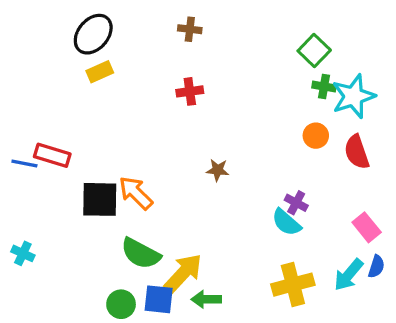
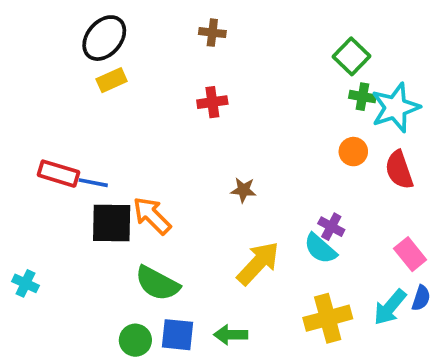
blue line: (24, 163) -> (93, 183), moved
yellow arrow: (183, 273) -> (258, 263), moved

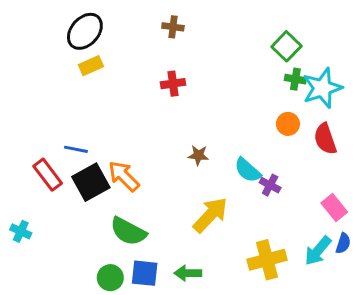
red rectangle: (58, 174) -> (48, 175), moved, turned 36
black square: (112, 223) -> (91, 182), turned -30
cyan semicircle: (320, 249) -> (248, 170), moved

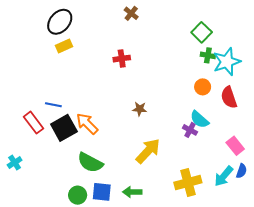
brown cross: (173, 27) -> (131, 13), moved, turned 32
cyan semicircle: (248, 170) -> (199, 119), moved
cyan cross: (21, 231) -> (15, 163), turned 32

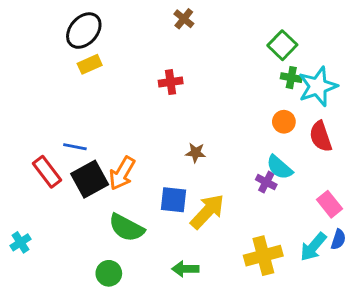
orange arrow: (87, 124) -> (122, 173), turned -105
cyan cross: (15, 163) -> (21, 242), moved
blue square: (102, 192) -> (174, 200), moved

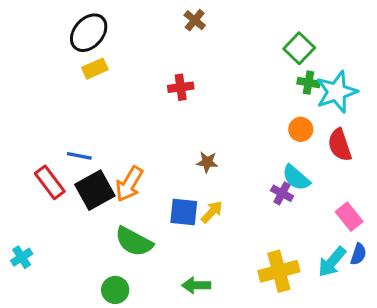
yellow arrow: (207, 211) -> (212, 212), moved, size x0.6

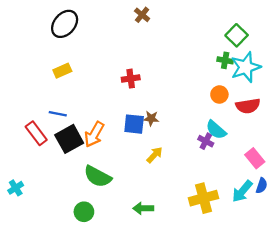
green square: (299, 48) -> (237, 35), moved
yellow rectangle: (95, 69) -> (62, 71), moved
red cross: (181, 87) -> (131, 79), moved
red semicircle: (340, 145) -> (248, 106), turned -80
blue square: (184, 212) -> (134, 124), moved

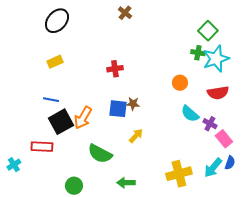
orange circle: (219, 95) -> (180, 83), moved
red rectangle: (36, 133) -> (42, 147), moved, turned -50
purple cross: (206, 141) -> (210, 124), moved
green semicircle: (98, 176) -> (100, 154), moved

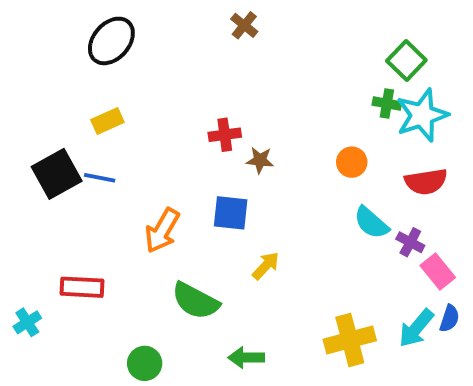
blue line: (51, 100) -> (100, 178), moved
brown star: (133, 104) -> (260, 160), moved
black square: (61, 122) -> (57, 174), moved

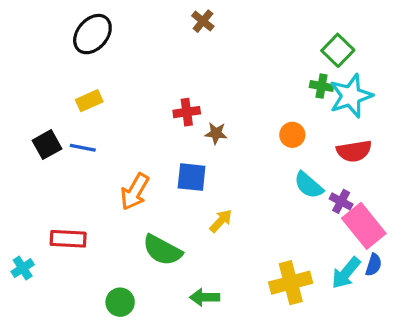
black square: (57, 174) -> (47, 145), size x0.7
pink rectangle: (438, 272) -> (364, 226), size x1.5

